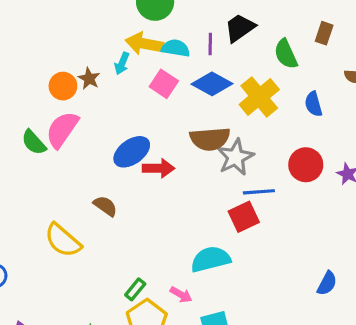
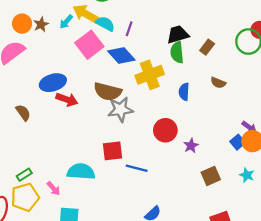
black trapezoid: (240, 28) -> (178, 34), moved
pink square: (164, 84) -> (89, 45), size x1.4
blue line: (259, 192) -> (137, 168), moved

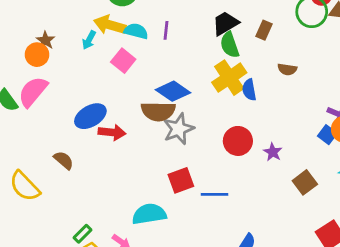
brown star: (41, 24) -> (46, 40), moved
pink square: (89, 45) -> (123, 61), size x0.7
blue diamond: (121, 56) -> (173, 91), moved
yellow cross: (150, 75) -> (229, 78), moved

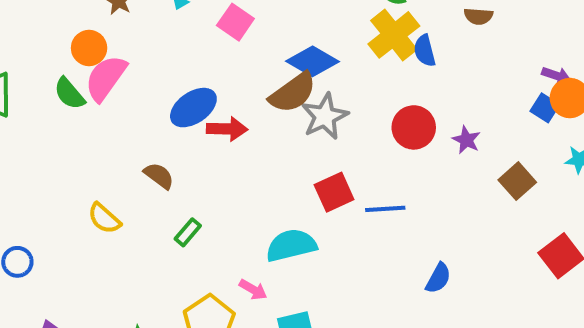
orange circle: (37, 55) -> (89, 48), moved
brown semicircle: (158, 111) -> (293, 93), turned -32
yellow semicircle: (25, 186) -> (104, 218), size x0.7
green rectangle: (83, 234) -> (188, 232), moved

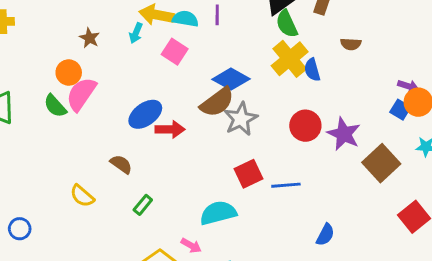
purple star: (466, 140) -> (344, 134), size x1.6
brown square: (517, 181) -> (381, 163), size x1.4

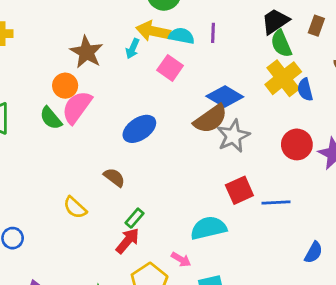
brown star: (89, 38) -> (87, 52), size x1.6
red arrow: (170, 129) -> (128, 241), moved, turned -52

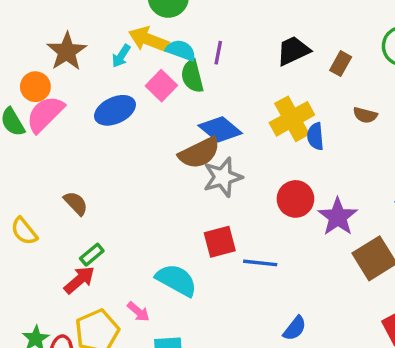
green semicircle: (281, 44) -> (192, 76), moved
blue ellipse: (139, 129) -> (115, 110), moved
cyan semicircle: (208, 228) -> (176, 280), turned 33

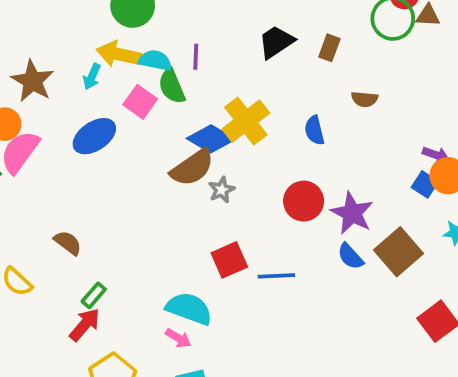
yellow cross: (292, 119) -> (246, 121), moved
gray star: (223, 177) -> (222, 190), size x0.6
pink arrow: (138, 312) -> (178, 338), moved
blue semicircle: (295, 328) -> (350, 256), moved, turned 108

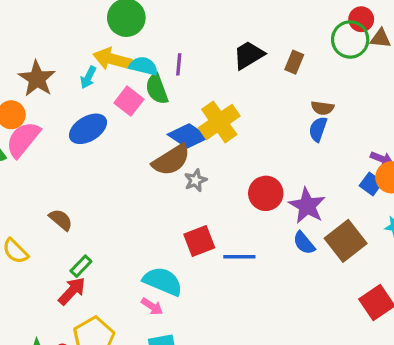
blue semicircle: (314, 130) -> (318, 129), moved, turned 30

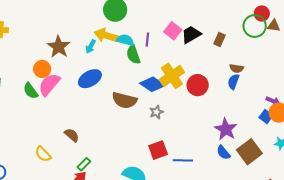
pink square: (129, 101) -> (173, 31), moved
brown semicircle: (171, 160) -> (124, 100), moved, turned 45
red circle: (266, 193) -> (198, 85), moved

